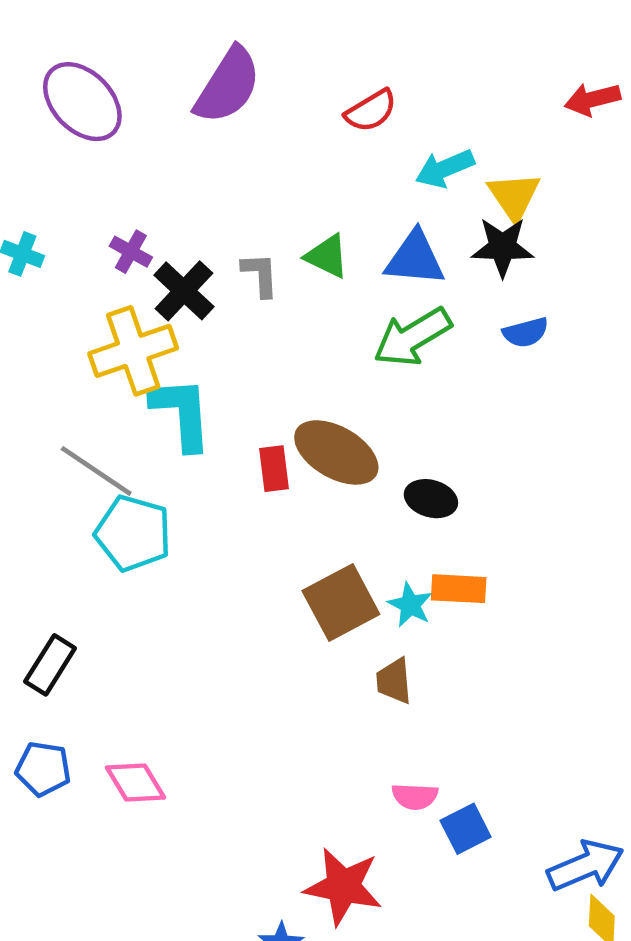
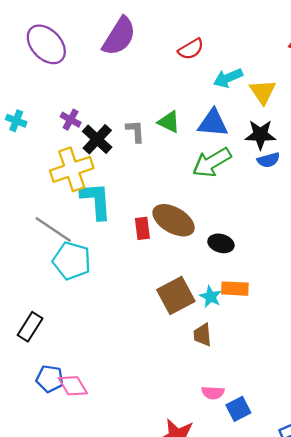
black star: (503, 247) -> (260, 135), moved
blue pentagon: (43, 769) -> (50, 379), moved

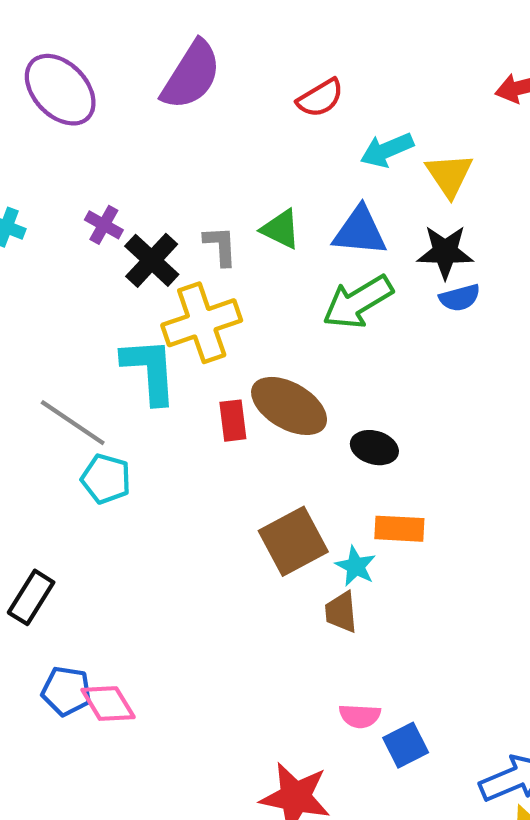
yellow cross: (72, 169) -> (202, 323), moved
cyan pentagon: (72, 261) -> (106, 479), size x0.7
cyan star: (211, 297) -> (356, 566), moved

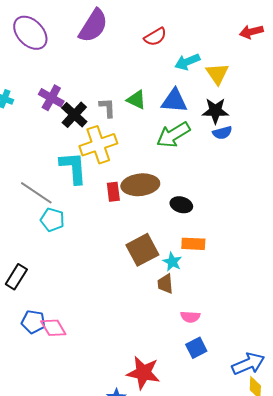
purple cross: (104, 225) -> (51, 98), size x1.4
brown ellipse: (289, 406) -> (140, 185), turned -36
pink semicircle: (360, 716) -> (190, 317), moved

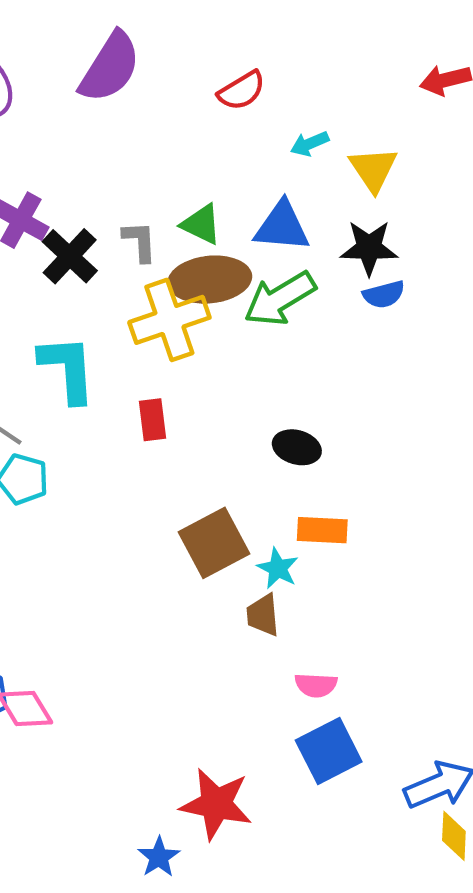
cyan arrow: (187, 62) -> (310, 144), size x0.7
yellow cross: (98, 145) -> (169, 320), moved
brown ellipse: (140, 185) -> (210, 280), moved
blue square: (196, 348) -> (329, 751), size x1.4

